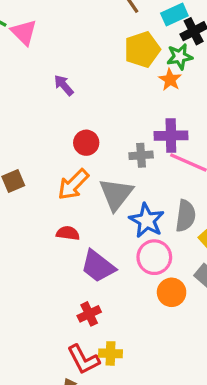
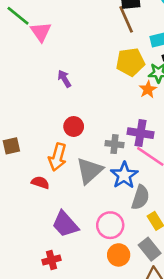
orange arrow: (73, 184) -> (58, 157), turned -40
blue star: (147, 220) -> (124, 175), moved
red semicircle: (68, 233) -> (40, 182), moved

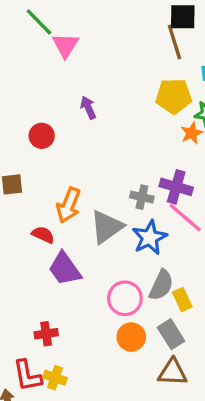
red circle: (74, 126) -> (42, 136), moved
gray semicircle: (140, 197) -> (161, 285), moved
purple trapezoid: (65, 224) -> (65, 269), moved

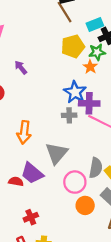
gray triangle: (107, 227) -> (56, 153), moved
red semicircle: (43, 235) -> (16, 181), moved
blue star: (150, 238) -> (75, 92), moved

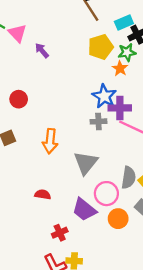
purple arrow: (21, 67) -> (42, 51), moved
purple trapezoid: (32, 173) -> (84, 209), moved

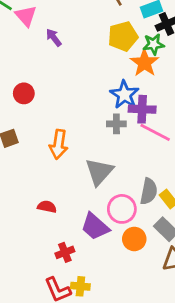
orange star: (120, 68) -> (144, 63), size x1.5

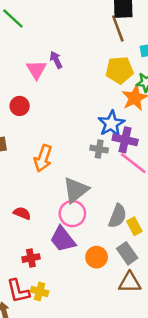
pink triangle: (26, 16) -> (36, 70), moved
pink circle: (122, 209) -> (72, 214), moved

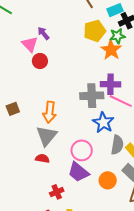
red circle: (20, 106) -> (40, 61), moved
blue star: (111, 124) -> (103, 122), moved
gray cross: (99, 149) -> (92, 96), size x1.6
gray triangle: (76, 190) -> (47, 136), moved

